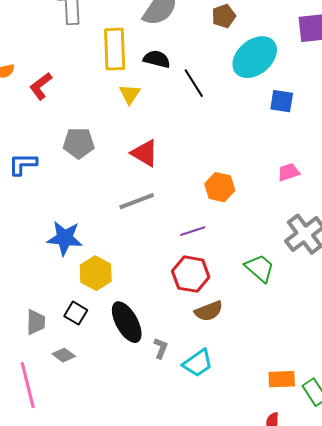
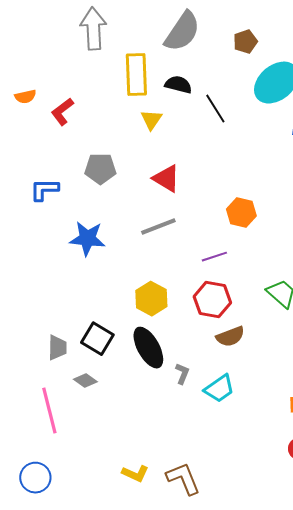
blue star: (65, 238) -> (87, 239), moved
yellow hexagon: (96, 273) -> (151, 299), moved
black square: (76, 313) -> (97, 339), size x1.4

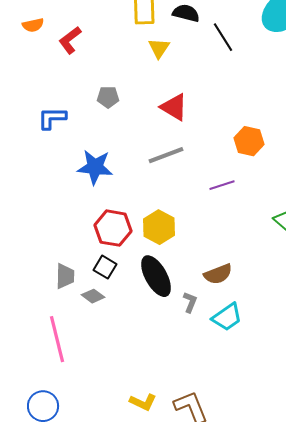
gray pentagon: (100, 169) -> (108, 97), size x0.7
red hexagon: (212, 300) -> (113, 228), moved
brown semicircle: (230, 337) -> (218, 274), moved
black square: (97, 339) -> (105, 267), size x0.7
gray diamond: (85, 381) -> (93, 296), moved

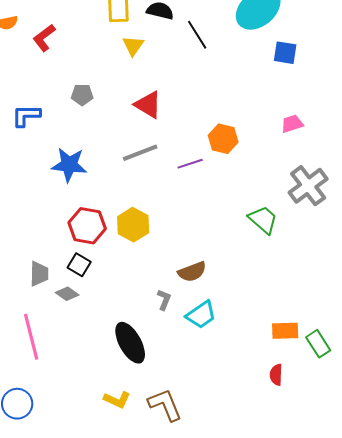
purple line: (222, 185) -> (190, 164), moved
black ellipse: (156, 276) -> (130, 343), moved

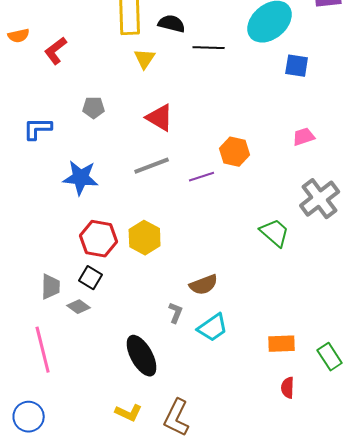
black line: (197, 35) -> (209, 48), turned -56
orange rectangle: (285, 331) -> (282, 344), moved
brown L-shape: (165, 405) -> (177, 418), turned -132

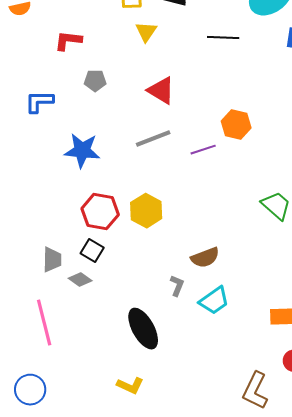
black line: (209, 48) -> (223, 38), moved
red L-shape: (56, 51) -> (68, 41), moved, turned 44
brown L-shape: (177, 418) -> (255, 391), moved

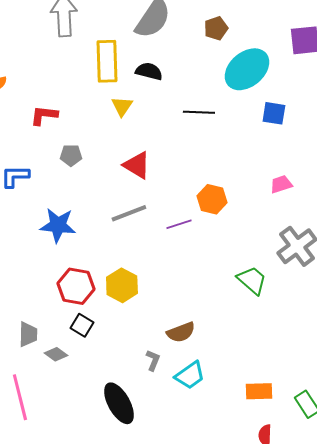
black square: (92, 251) -> (82, 325), moved

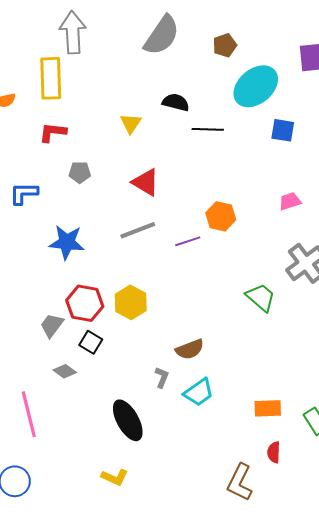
yellow rectangle: (107, 61) -> (51, 78), moved
black semicircle: (149, 71) -> (176, 102), moved
gray trapezoid: (28, 334) -> (52, 325), moved, turned -144

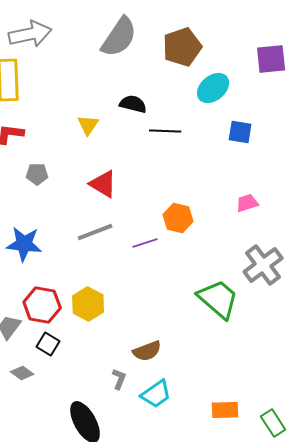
gray arrow: (73, 32) -> (30, 34), turned 81
brown pentagon: (225, 45) -> (182, 47), size x1.6
cyan ellipse: (256, 86) -> (213, 88), size x0.7
green trapezoid: (261, 297) -> (218, 299), size x1.4

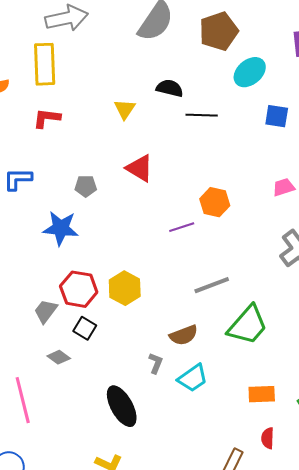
gray pentagon: (37, 174) -> (86, 186), moved
gray line: (95, 232) -> (212, 285), moved
green trapezoid: (218, 299) -> (248, 325), moved, turned 90

